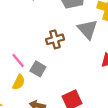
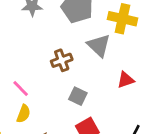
gray square: (38, 69) -> (78, 96), moved

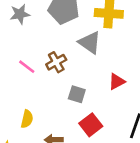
red triangle: (126, 80) -> (117, 82), moved
pink line: (21, 89) -> (27, 67), moved

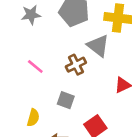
brown cross: (56, 62) -> (76, 65), moved
gray square: (77, 94) -> (66, 100), moved

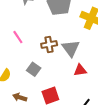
gray triangle: (98, 46) -> (71, 48), moved

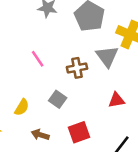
gray triangle: (71, 48) -> (107, 56), moved

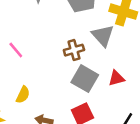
pink line: (38, 59) -> (16, 50), moved
gray square: (58, 99) -> (85, 79), moved, size x1.5

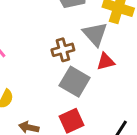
red triangle: (116, 78) -> (106, 62), moved

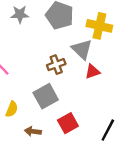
gray square: (75, 82) -> (46, 96), moved, turned 35

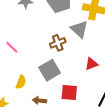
red triangle: (92, 72) -> (91, 64), moved
red square: (68, 123) -> (69, 93), turned 36

